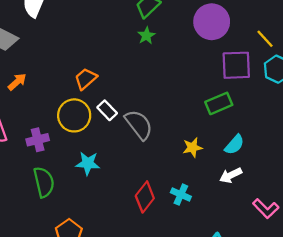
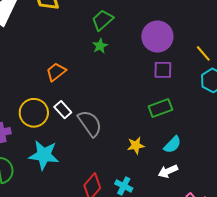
purple square: (236, 65) -> (163, 70), moved, size x0.7
orange trapezoid: (86, 79) -> (56, 72), moved
cyan star: (88, 163) -> (44, 155), size x1.4

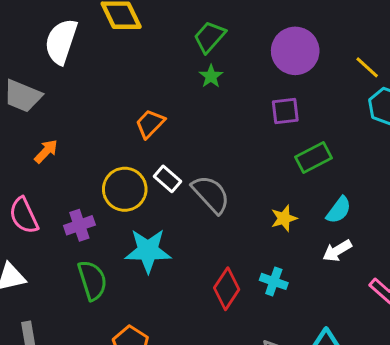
purple square: (163, 70) -> (285, 111), moved

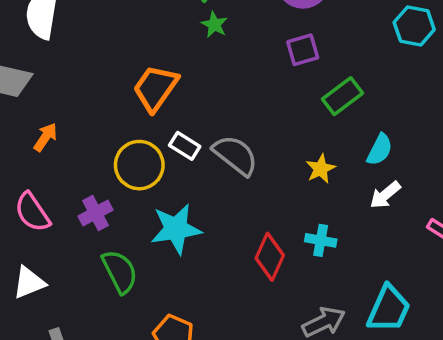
orange trapezoid: (150, 124) -> (155, 88), size x1.4

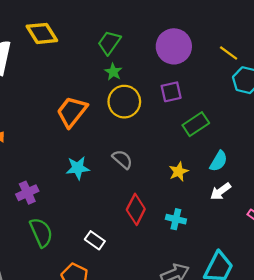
white rectangle: (185, 146) -> (95, 240), moved
gray semicircle: (235, 155) -> (122, 159), size x0.7
yellow circle: (139, 165) -> (124, 102), moved
cyan star: (176, 229) -> (78, 168), moved, size x0.7
red diamond: (270, 257) -> (136, 209), moved

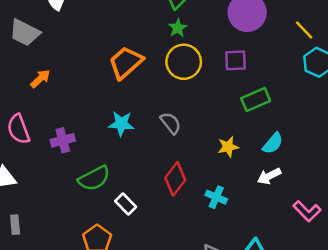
green semicircle: (41, 232) -> (94, 178), moved, turned 76

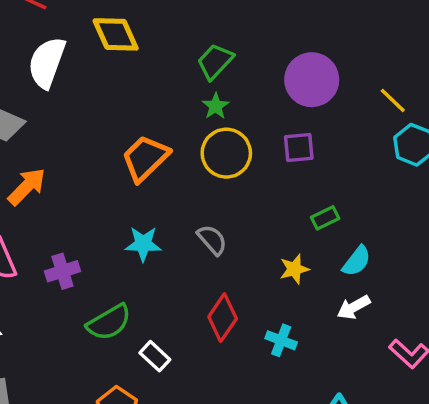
orange arrow: (40, 79) -> (27, 187), size x1.4
green rectangle: (256, 100) -> (325, 218), moved, size x0.7

